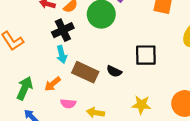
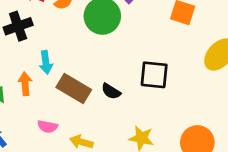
black cross: (63, 30) -> (18, 26), moved
orange arrow: (52, 84) -> (25, 84), moved, turned 119

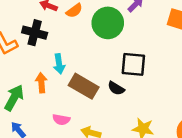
black cross: (18, 26) -> (35, 33), turned 35
black square: (154, 75) -> (133, 64), moved

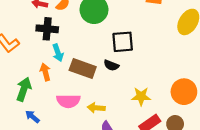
black cross: (35, 33) -> (47, 29), moved
pink semicircle: (61, 120) -> (68, 101), size x1.5

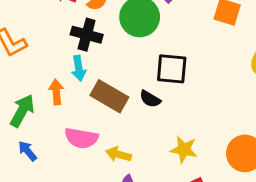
black cross: (47, 29) -> (87, 35), moved

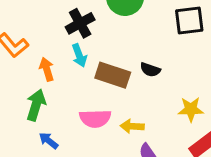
black cross: (87, 35) -> (80, 23), turned -32
black square: (172, 69) -> (189, 20), moved
orange arrow: (56, 92) -> (47, 69), moved

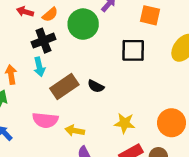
brown rectangle: (113, 75) -> (64, 87), turned -60

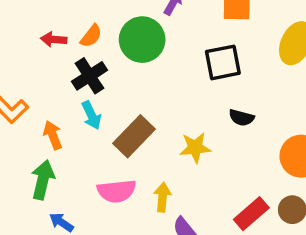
black semicircle: (96, 86) -> (241, 118), moved
yellow star: (125, 123) -> (195, 148), moved
yellow arrow: (75, 131) -> (162, 197), turned 96

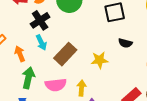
green arrow: (43, 180) -> (28, 78), moved

